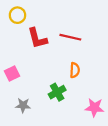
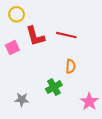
pink square: (12, 73) -> (12, 48), moved
pink star: (94, 108) -> (89, 102), turned 30

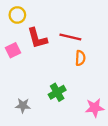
orange semicircle: (71, 66) -> (80, 58), moved
pink star: (89, 102) -> (95, 108), turned 30

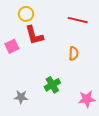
yellow circle: (17, 15) -> (26, 14), moved
red line: (70, 37) -> (78, 20), moved

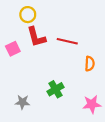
red line: (78, 20) -> (67, 41), moved
orange semicircle: (74, 53) -> (90, 64), moved

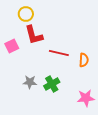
red line: (67, 41) -> (59, 53), moved
gray star: (22, 102) -> (30, 82), moved

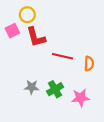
pink square: (12, 46) -> (12, 31), moved
pink star: (86, 98) -> (81, 98), moved

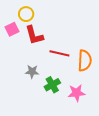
orange semicircle: (89, 64) -> (85, 61), size x1.5
gray star: (32, 87) -> (32, 72), moved

